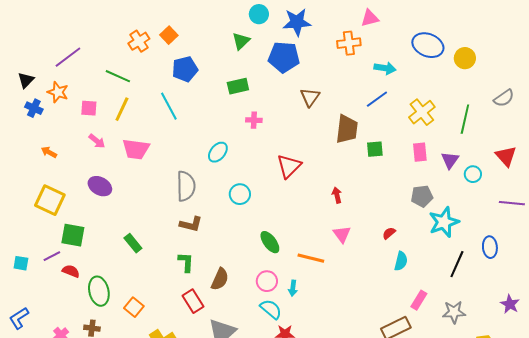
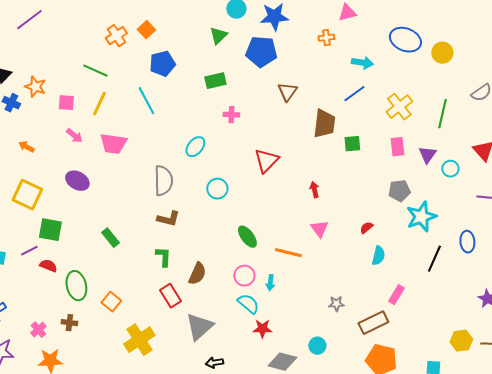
orange cross: (349, 43) -> (326, 38), size x0.7
purple line: (68, 57) -> (29, 20), moved
gray star: (454, 312) -> (336, 304), moved, size x0.7

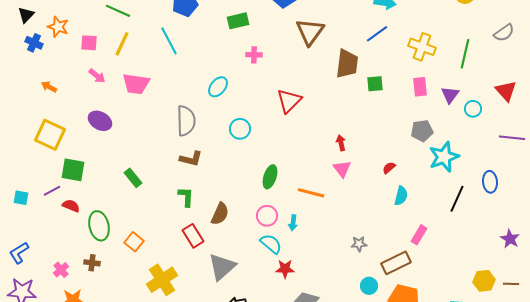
brown triangle: (287, 92) -> (310, 32), size x1.4
yellow cross: (399, 107) -> (422, 47), turned -32
red arrow: (314, 190) -> (341, 143), moved
green ellipse: (247, 237) -> (270, 177), turned 55
cyan circle: (317, 346) -> (369, 286), moved

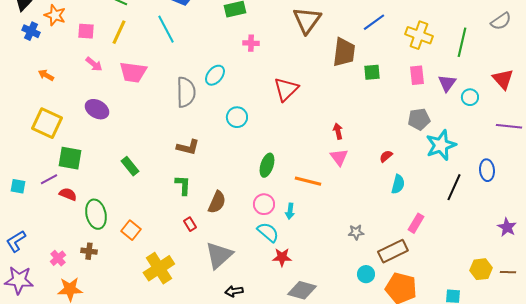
gray semicircle: (186, 121) -> (186, 92), moved
red rectangle: (193, 236) -> (190, 224), size x0.6

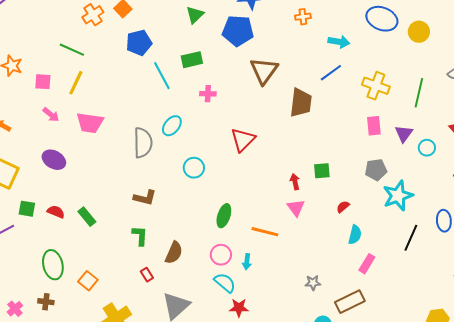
cyan line: (166, 29) -> (162, 76), moved
green square: (372, 72) -> (322, 171), moved
green square: (70, 158) -> (27, 209), size x0.7
red semicircle: (68, 194) -> (56, 212), moved
pink rectangle: (416, 223) -> (367, 264), moved

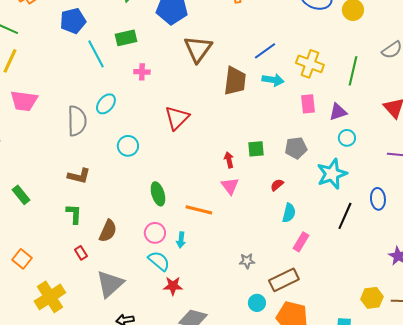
cyan arrow: (339, 42) -> (273, 80), moved
purple triangle: (404, 134) -> (338, 112), turned 36
cyan circle: (427, 148) -> (347, 138), moved
gray pentagon: (376, 170) -> (296, 148), moved
green ellipse: (224, 216) -> (158, 194), turned -35

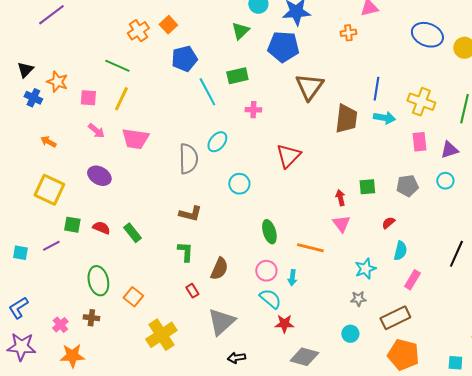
blue line: (265, 51) -> (376, 89), turned -45
cyan circle: (347, 138) -> (445, 181), moved
cyan star: (332, 174) -> (365, 269), moved, size x0.7
cyan circle: (257, 303) -> (350, 334), moved

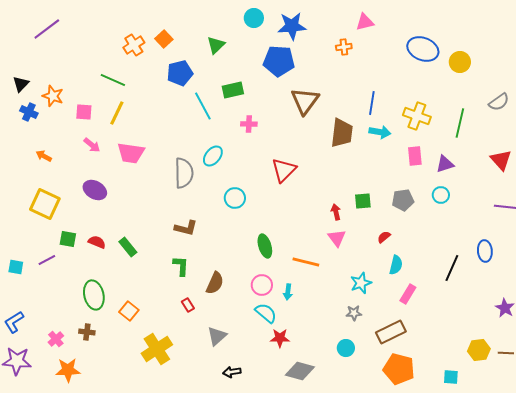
green triangle: (240, 31) -> (216, 45), moved
gray triangle: (221, 322) -> (217, 336), size x0.7

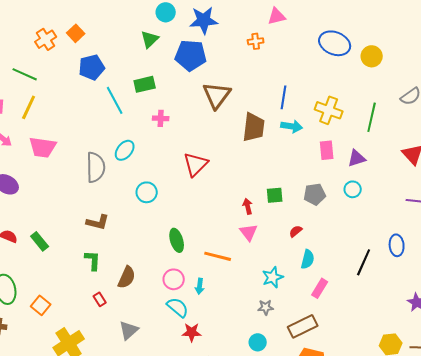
green triangle: (216, 45) -> (150, 39), moved

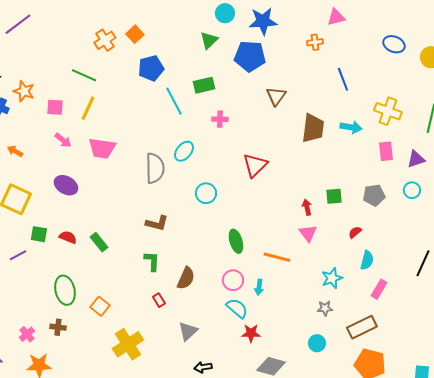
blue ellipse: (335, 43) -> (394, 44), size x0.7
brown triangle: (217, 95) -> (276, 96), size x0.7
blue line: (284, 97) -> (343, 79), moved, turned -30

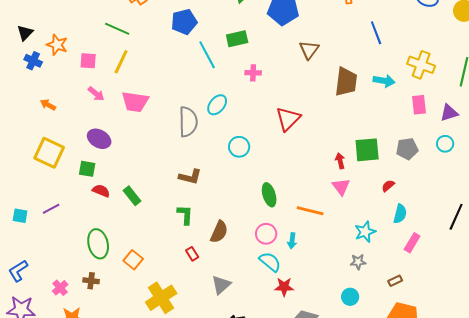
green square: (334, 196) -> (367, 150), size x1.5
green square: (39, 234) -> (87, 169), moved
brown rectangle: (362, 327) -> (395, 281), size x0.5

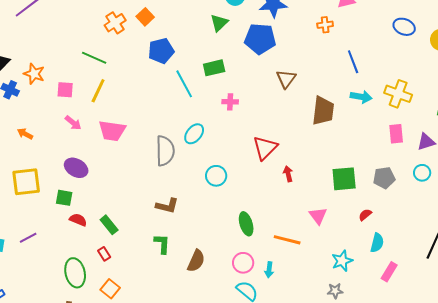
cyan arrow: (384, 81) -> (361, 97), moved
yellow square: (49, 153) -> (26, 182), turned -32
red arrow: (340, 161) -> (288, 174), moved
red rectangle: (192, 254) -> (104, 254), moved

